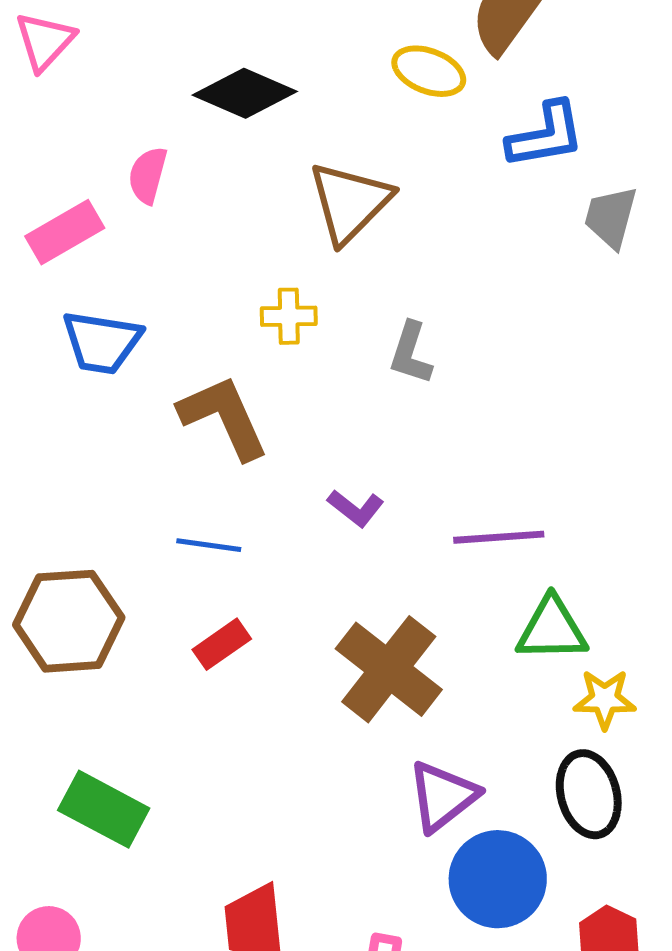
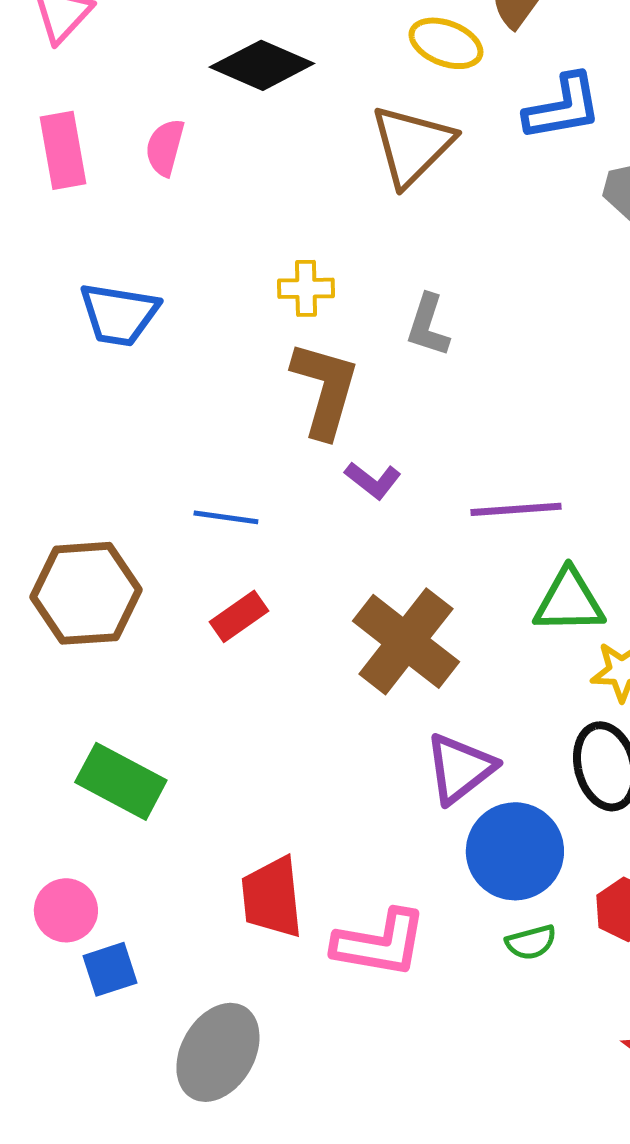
brown triangle: (350, 202) -> (412, 145), moved
pink rectangle: (65, 232) -> (63, 150), moved, turned -70
brown L-shape: (224, 417) -> (325, 389), moved, turned 40

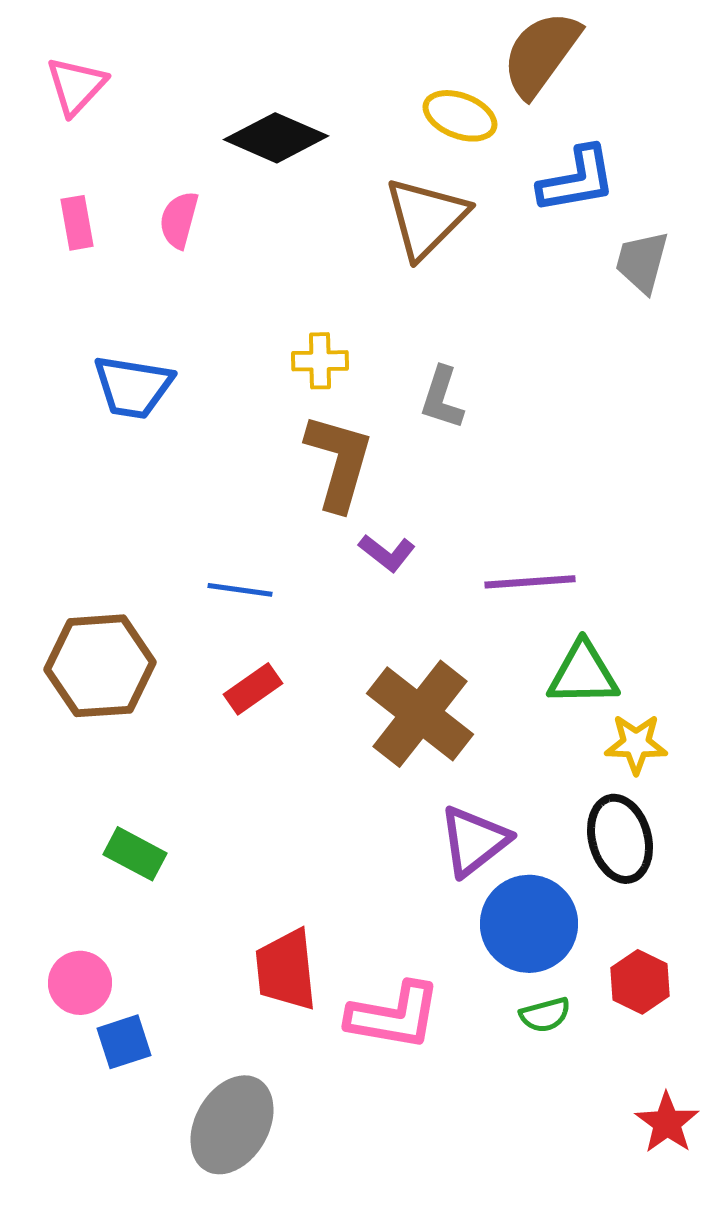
pink rectangle: (63, 150) -> (77, 223), size x0.7
green rectangle: (121, 781) -> (135, 854), size x0.7

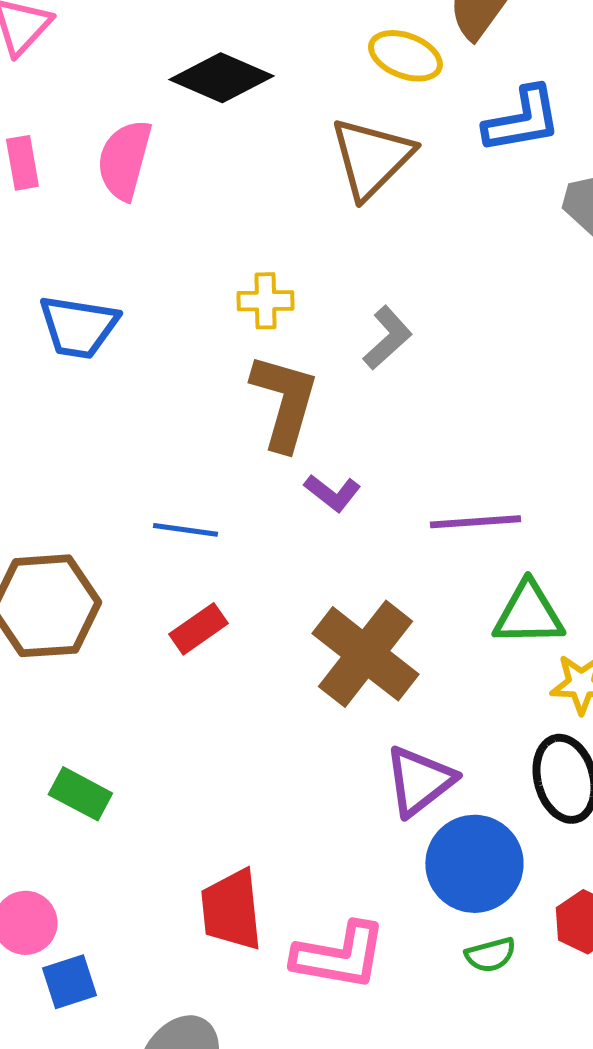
pink semicircle: (179, 220) -> (124, 160), size x1.4
gray L-shape: (442, 398) -> (387, 338), turned -150

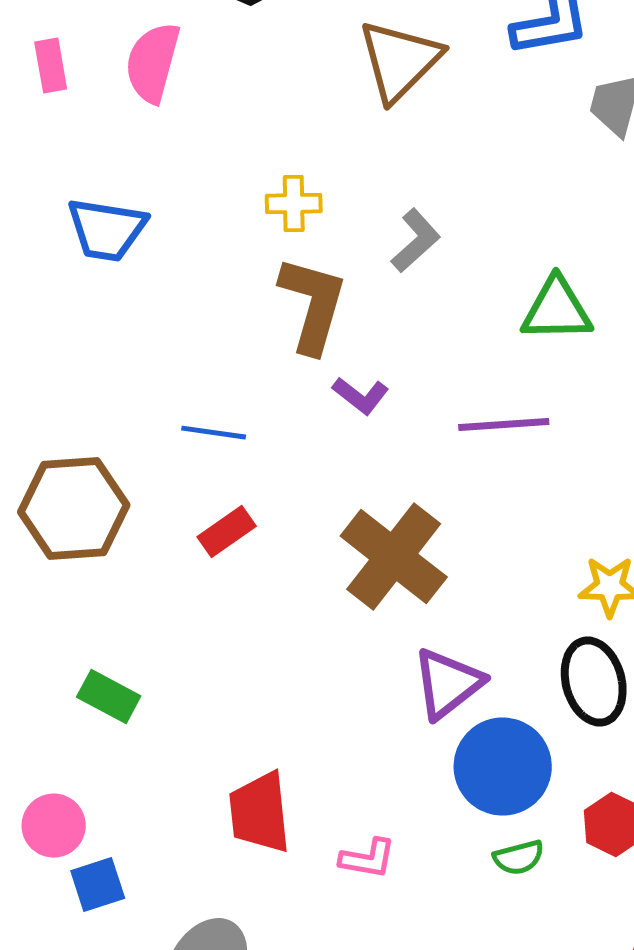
green triangle: (528, 614) -> (557, 310), moved
pink L-shape: (339, 956) -> (368, 859), size x0.6

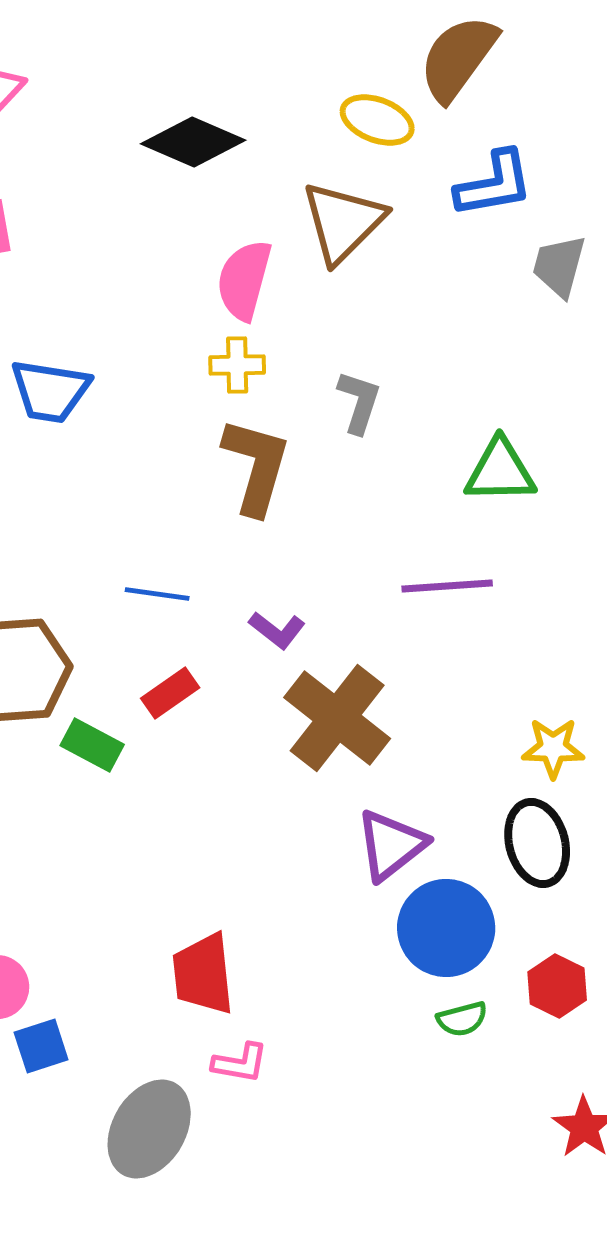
pink semicircle: (153, 63) -> (244, 280), moved
gray L-shape: (416, 241) -> (359, 402), turned -30
purple L-shape: (361, 396) -> (277, 630), moved
green rectangle: (109, 697) -> (92, 745), moved
pink L-shape: (368, 859) -> (240, 1063), moved

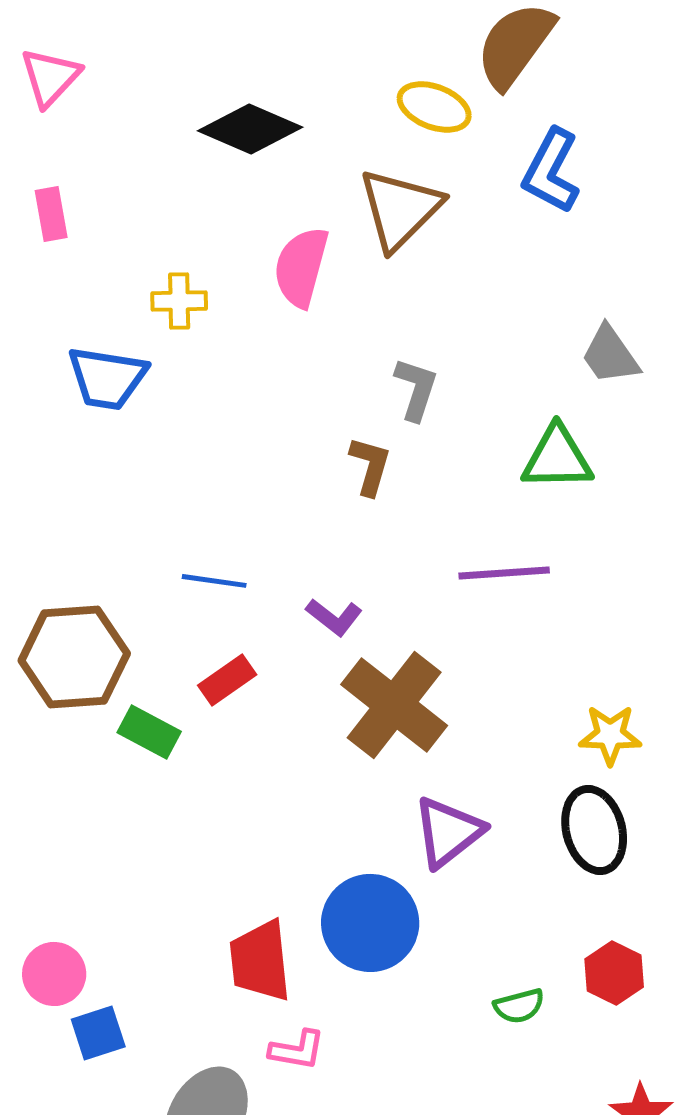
blue L-shape: (494, 184) -> (551, 171), turned 128
gray trapezoid: (559, 266) -> (610, 355), moved, turned -50
yellow cross: (237, 365) -> (179, 301), moved
brown L-shape: (256, 466) -> (370, 466), moved, size x0.6
blue circle: (446, 928) -> (370, 923), moved

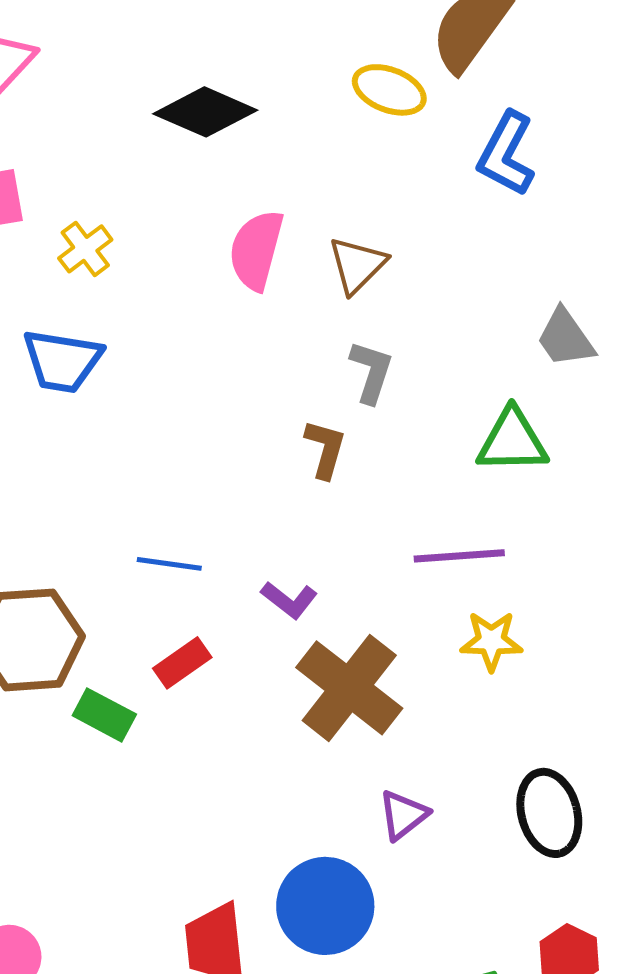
brown triangle: (400, 209) -> (357, 265), moved, size x0.7
yellow cross: (179, 301) -> (85, 249), moved, turned -36
yellow star: (610, 735) -> (491, 641), moved
purple triangle: (448, 832) -> (403, 815), size x0.7

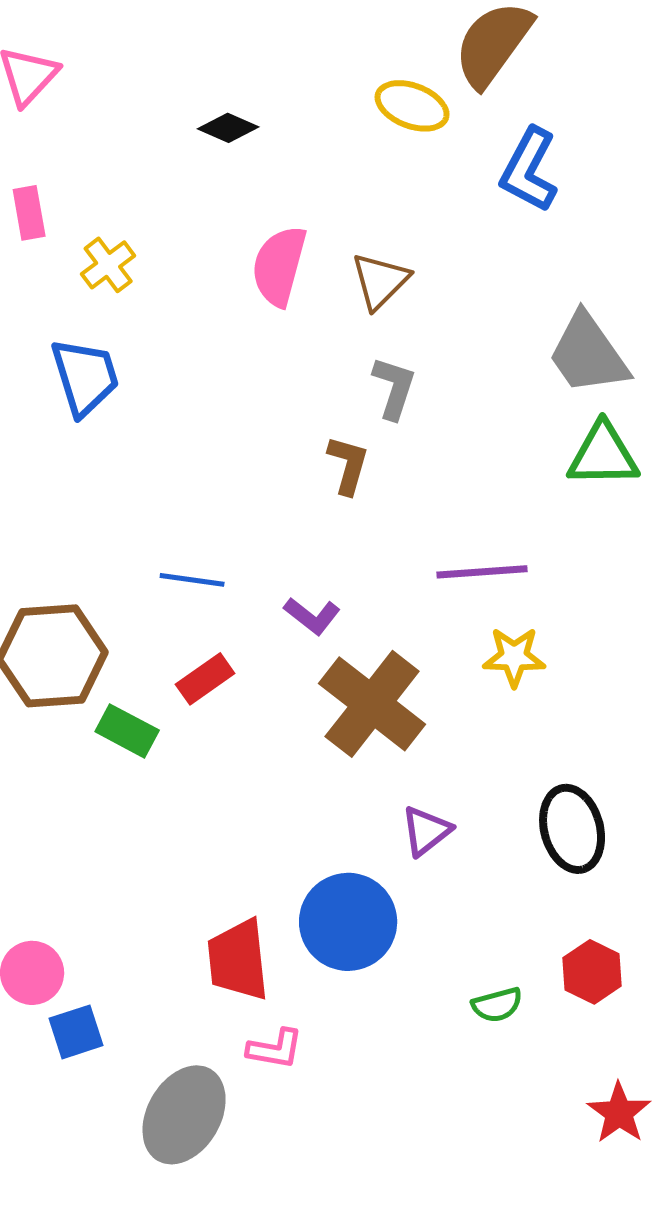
black diamond: (205, 112) -> (228, 128), size x0.6
gray trapezoid: (565, 338) -> (588, 354), size x1.4
blue trapezoid: (62, 361) -> (85, 377), turned -116
green triangle: (512, 441) -> (603, 455), moved

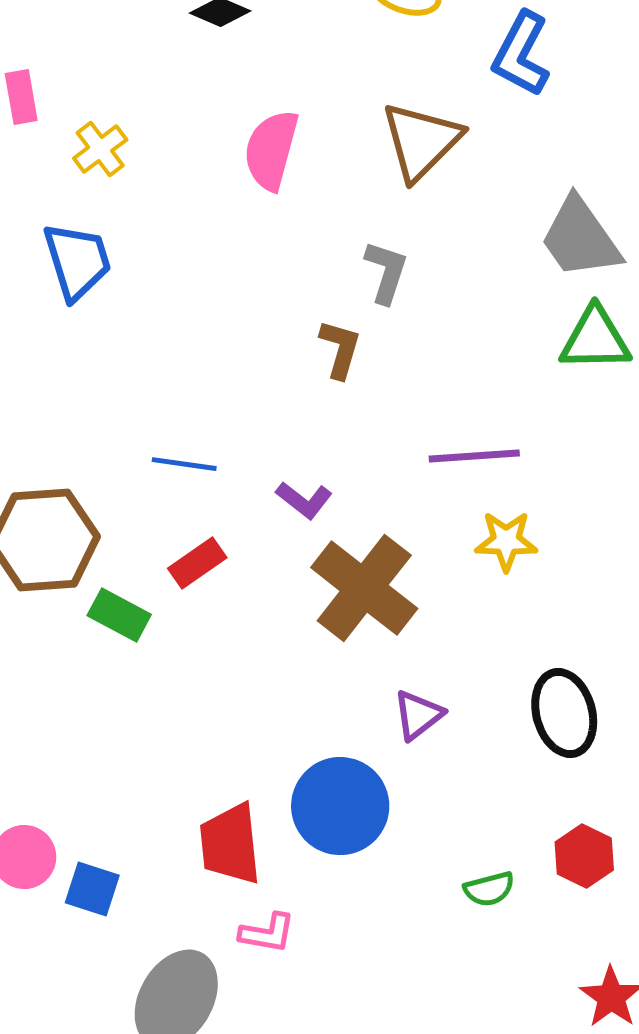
brown triangle: (380, 281) -> (421, 141), moved, size x1.4
blue square: (76, 1032) -> (92, 889), moved, turned 36

